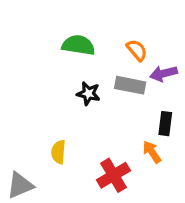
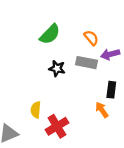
green semicircle: (78, 45) -> (50, 34), turned 125
red cross: (113, 175) -> (57, 126), moved

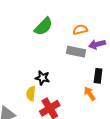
orange semicircle: (91, 38) -> (80, 30), turned -64
black star: (57, 68) -> (42, 78), moved

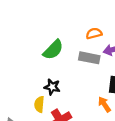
green semicircle: (43, 26) -> (53, 50), moved

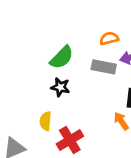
black star: (52, 87) -> (60, 87), moved

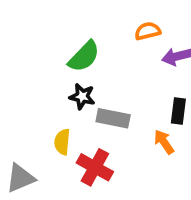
gray rectangle: (104, 67) -> (113, 118), moved
red cross: (70, 140) -> (95, 167), turned -30

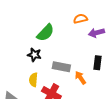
black star: (82, 96) -> (34, 55), moved
orange arrow: (164, 142) -> (80, 78), moved

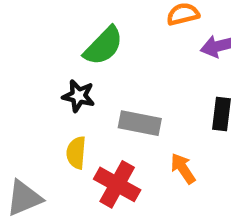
orange arrow: (80, 78) -> (183, 169), moved

